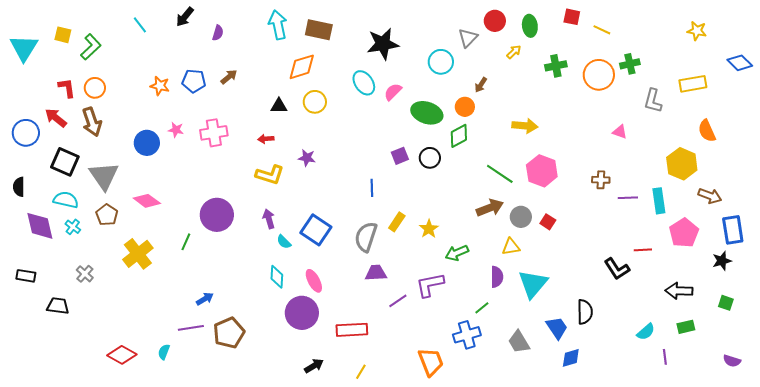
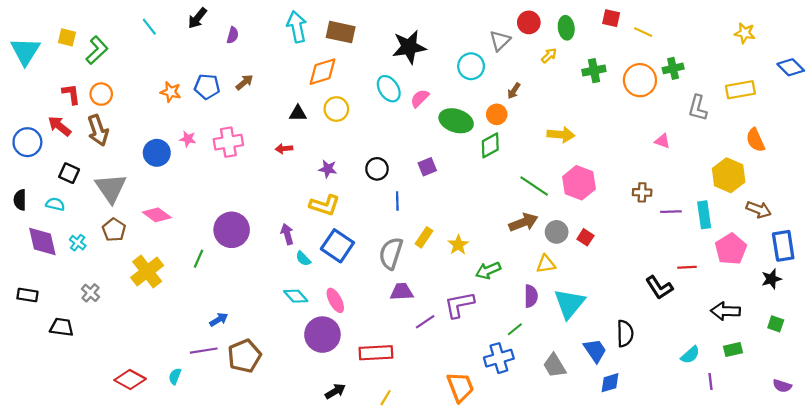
black circle: (430, 158) -> (377, 169), moved
black square: (65, 162) -> (69, 173), size x0.7
yellow L-shape: (270, 175) -> (325, 205), moved
cyan semicircle: (66, 200) -> (55, 204), moved, size x0.7
cyan diamond: (277, 277) -> (296, 296), turned -45

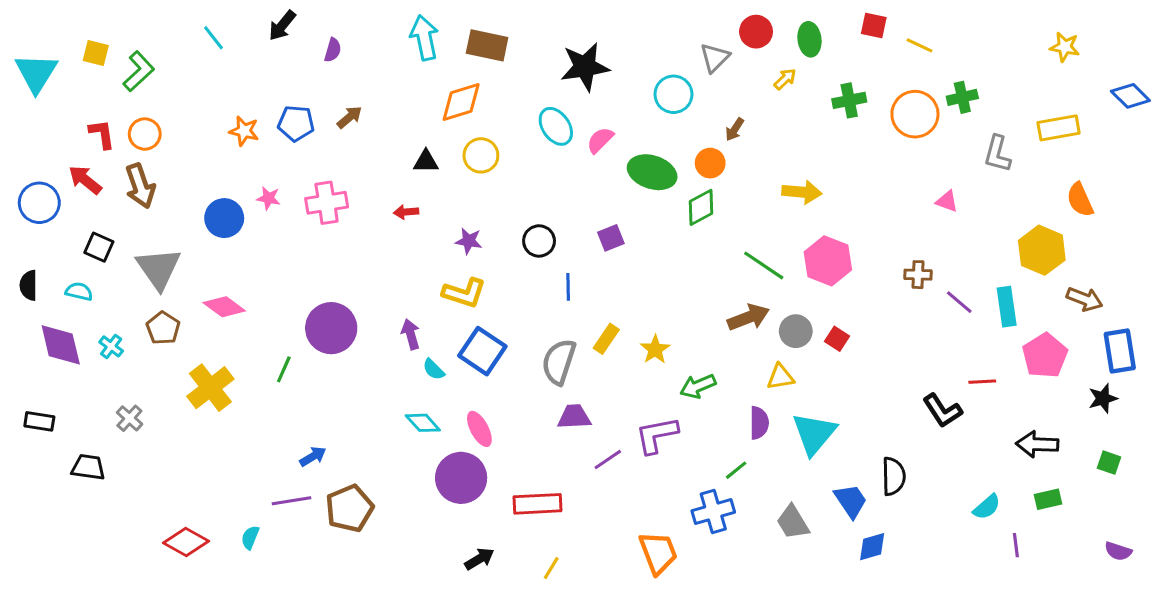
purple line: (671, 212) -> (959, 302), turned 42

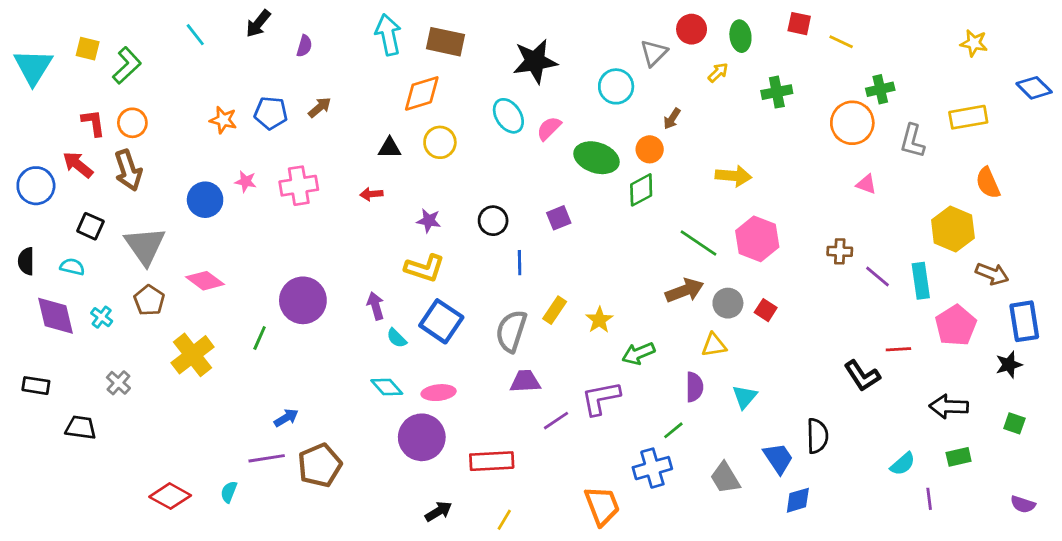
orange circle: (915, 114) -> (852, 123), moved
pink ellipse: (479, 429) -> (439, 393), turned -68
cyan triangle: (814, 434) -> (745, 397), size x0.6

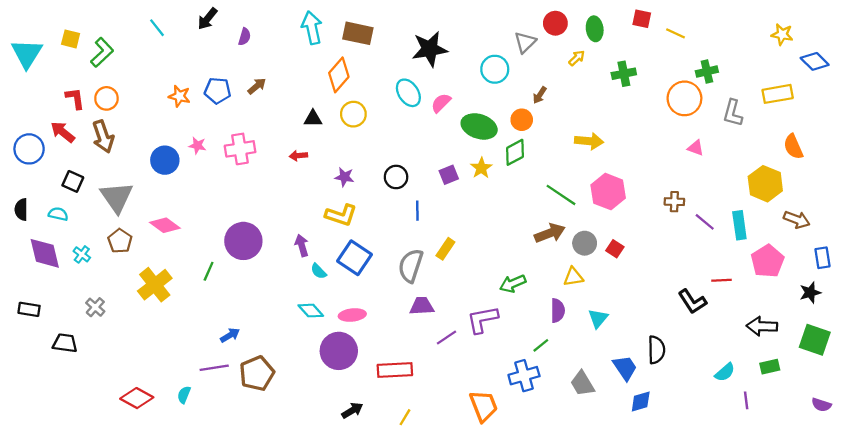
blue diamond: (1034, 88) -> (815, 61), moved
orange diamond: (422, 93) -> (339, 75), turned -32
yellow star: (599, 320) -> (481, 168), moved
blue rectangle: (1024, 321) -> (823, 258), size x0.7
green square: (1014, 423) -> (815, 340), size x1.8

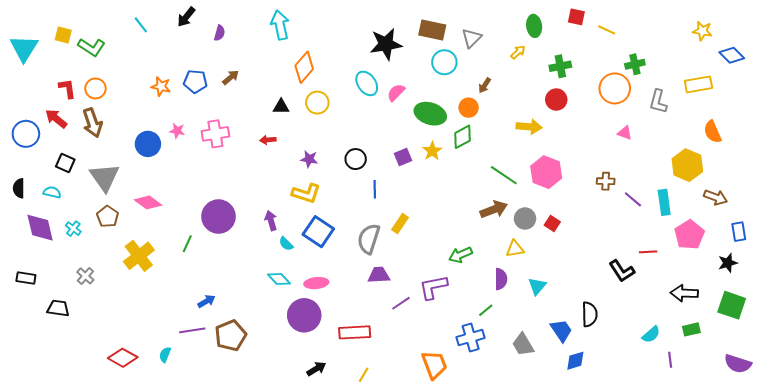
red circle: (555, 23) -> (556, 100), moved
brown rectangle: (358, 33) -> (432, 30), moved
green L-shape: (102, 52) -> (91, 47), turned 76
purple semicircle: (821, 405) -> (738, 364), size x1.5

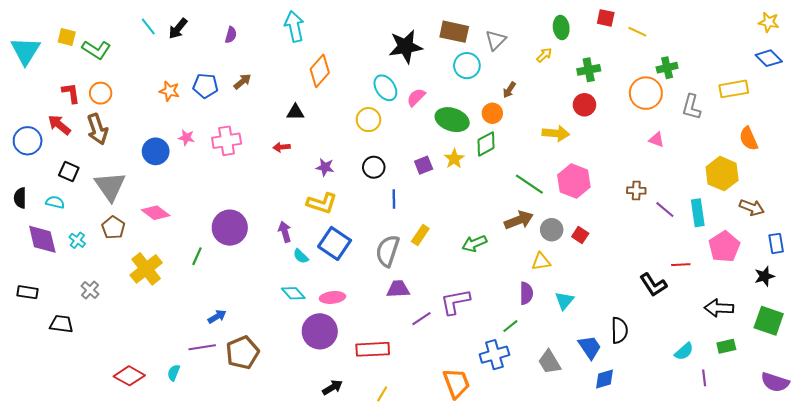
black arrow: (186, 17) -> (178, 29), moved
yellow star: (702, 31) -> (769, 22), moved
yellow circle: (317, 103) -> (368, 120), moved
green arrow: (460, 255) -> (474, 243), moved

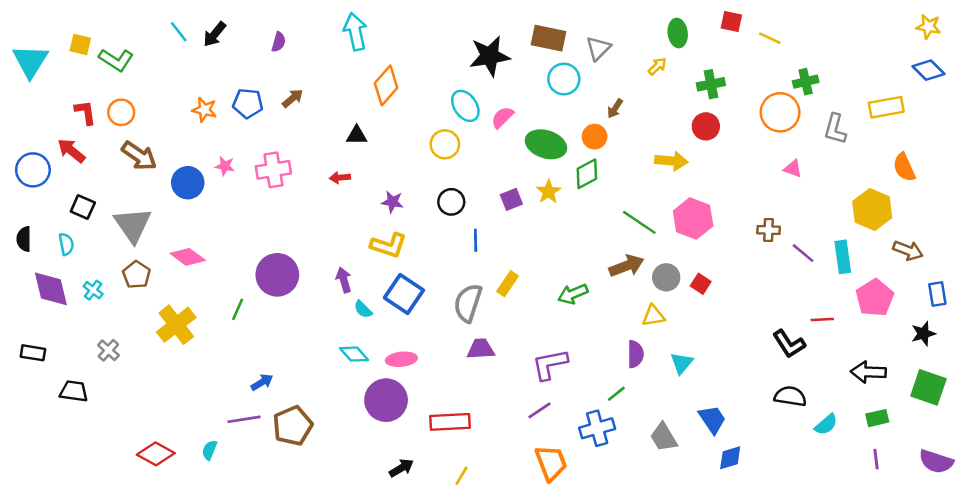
brown arrow: (97, 129) -> (139, 156), moved, turned -36
cyan semicircle: (55, 202) -> (66, 244), turned 66
purple line: (421, 319) -> (540, 410), moved
black semicircle: (619, 330) -> (790, 396), moved, turned -80
purple line: (704, 378) -> (876, 459), moved

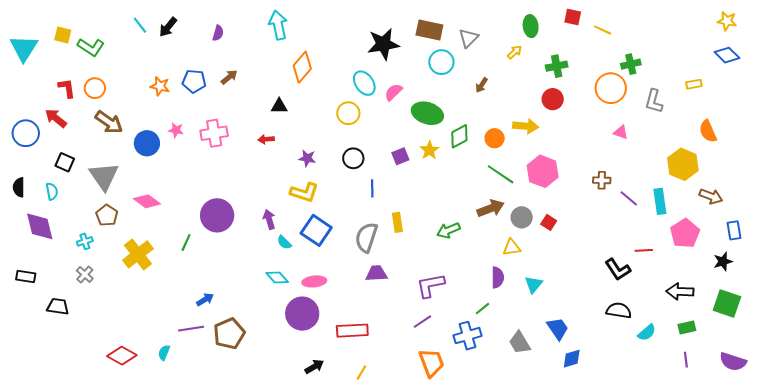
yellow rectangle: (886, 107) -> (694, 84), size x0.6
orange circle: (595, 137) -> (495, 138), moved
yellow rectangle: (508, 284) -> (397, 222), turned -42
cyan cross: (93, 290) -> (85, 241), moved, turned 35

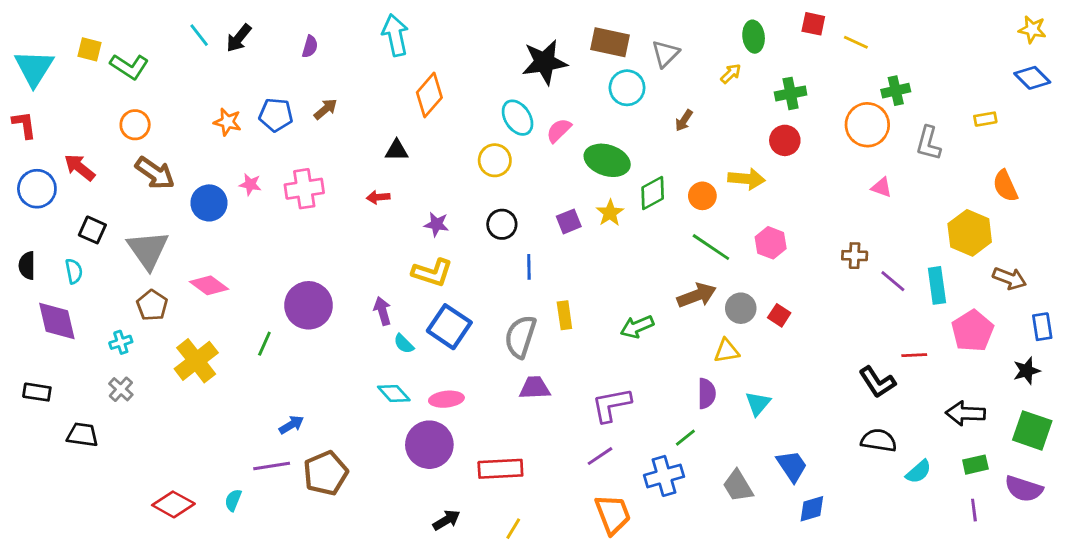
red L-shape: (67, 88) -> (24, 125), moved
pink hexagon: (543, 171) -> (771, 243), size x0.7
purple semicircle: (733, 362) -> (1024, 489), moved

